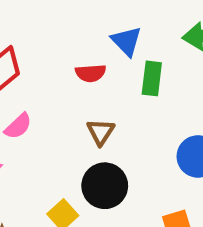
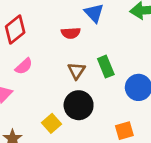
green rectangle: (152, 78) -> (106, 67), moved, turned -30

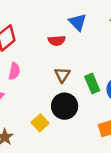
pink semicircle: (24, 66) -> (14, 71), turned -35
green rectangle: (106, 67) -> (92, 84), moved

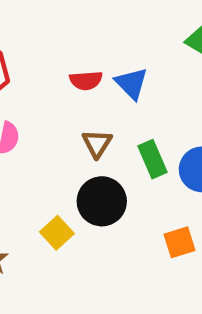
blue triangle: (78, 22) -> (131, 83), moved

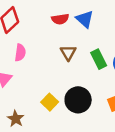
black circle: (102, 201) -> (78, 100), moved

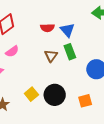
pink semicircle: (20, 53) -> (12, 51), turned 40
green rectangle: (99, 59) -> (70, 52), moved

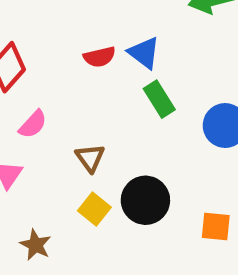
brown triangle: (51, 56) -> (90, 158), moved
orange square: (85, 101) -> (216, 226), moved, turned 32

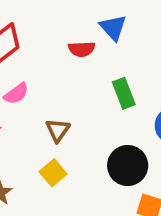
blue triangle: (144, 53) -> (113, 28), moved
black circle: (145, 200) -> (128, 165), moved

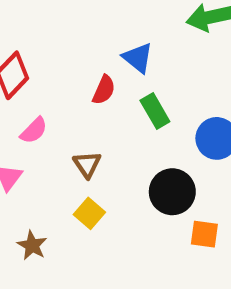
blue triangle: (113, 28) -> (138, 58), moved
red semicircle: (82, 49) -> (104, 90), moved, turned -55

